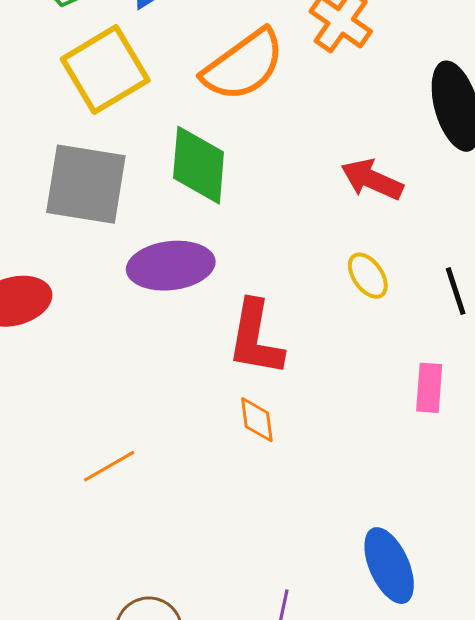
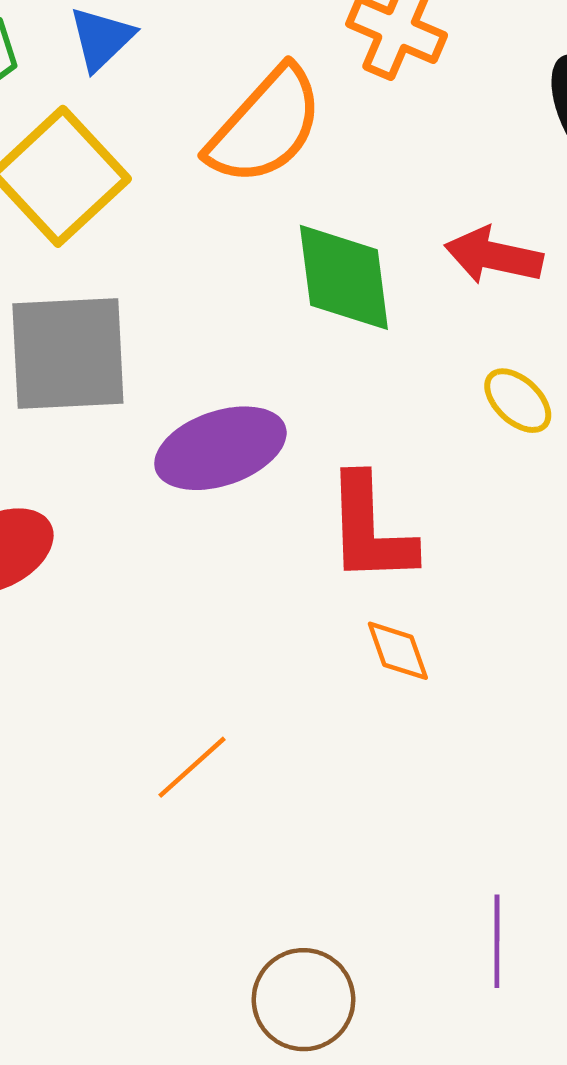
green diamond: (199, 165) -> (344, 277), moved

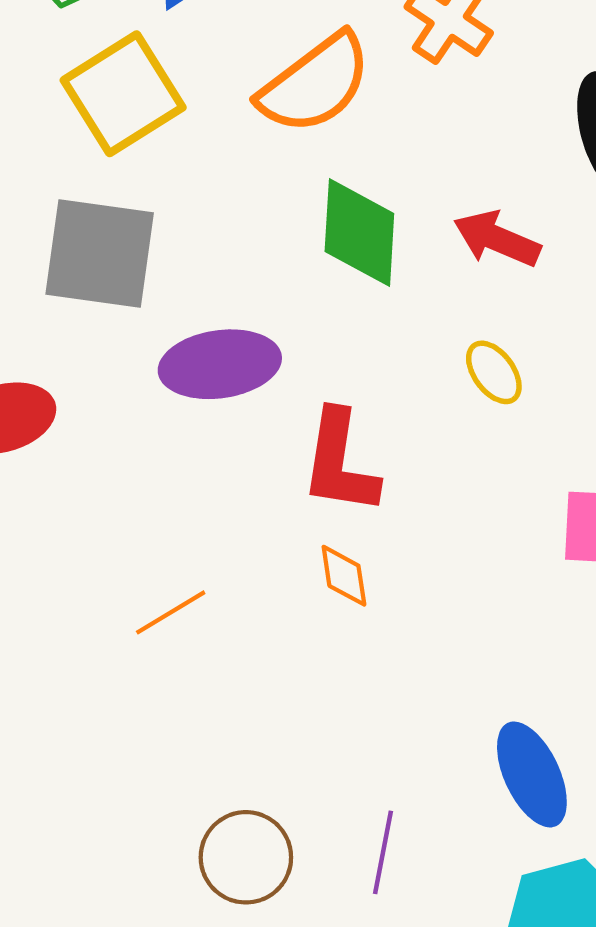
orange line: (192, 767) -> (171, 612), moved
brown circle: (304, 1000) -> (246, 857), moved

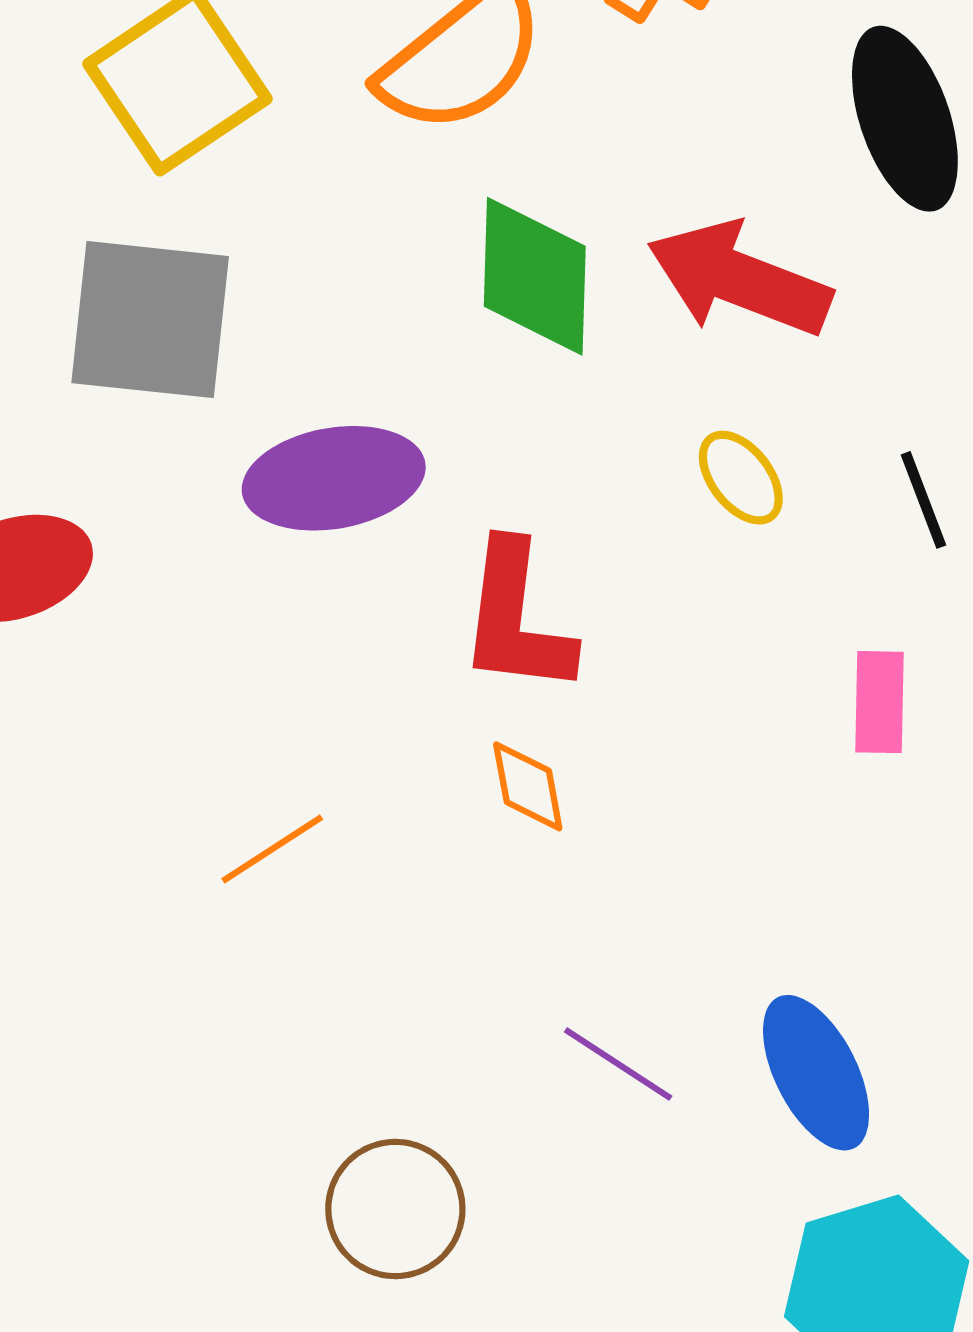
red arrow: (497, 239) -> (739, 279), size x1.4
purple line: (383, 852) -> (618, 1064), moved, turned -66

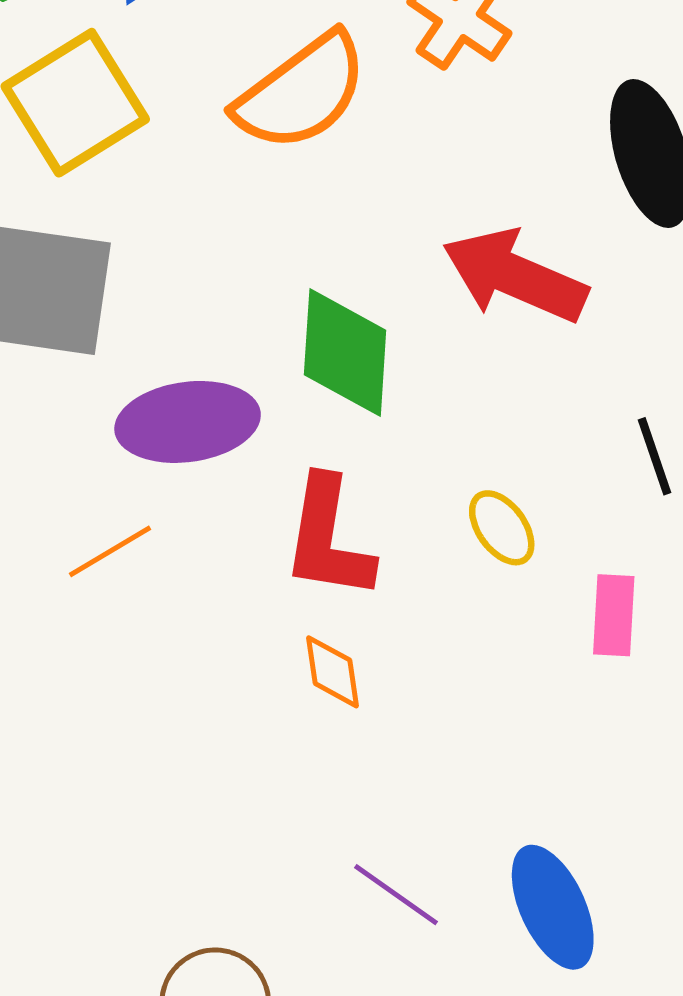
green diamond: (535, 276) -> (345, 352), moved
yellow ellipse: (741, 478) -> (502, 528), moved
orange line: (272, 849) -> (110, 551), moved

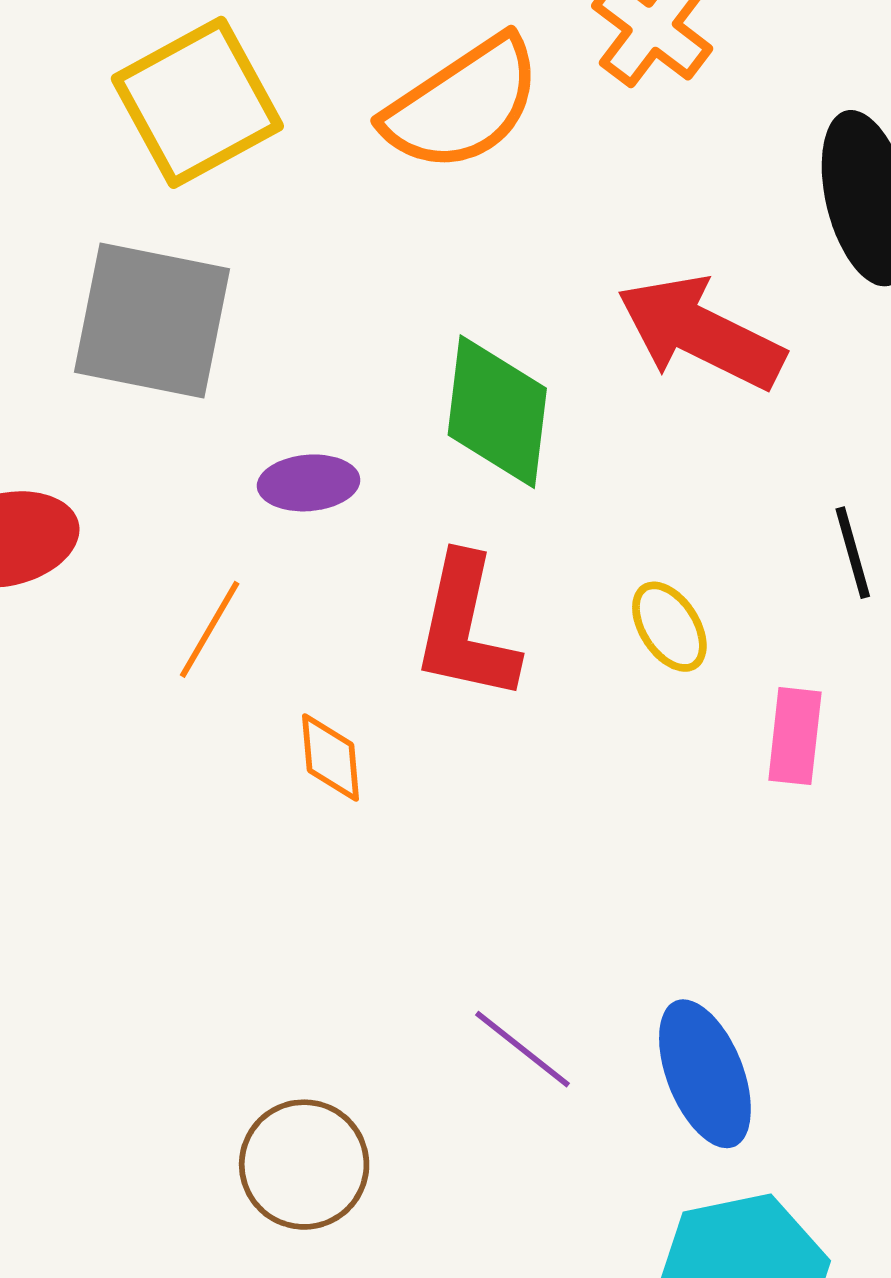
purple ellipse: (188, 422) -> (309, 483), size x0.6
orange line: (110, 551) -> (210, 629), turned -32
orange diamond: (332, 672) -> (331, 757), moved

